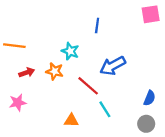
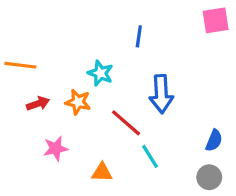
blue arrow: (113, 66) -> (161, 94), turned -65
pink star: (18, 103) -> (56, 148), moved

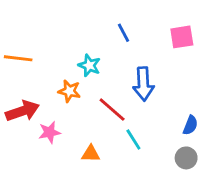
pink square: (216, 20) -> (182, 37), moved
blue line: (139, 36) -> (123, 33), turned -36
red arrow: (38, 104) -> (22, 111), moved, size x1.6

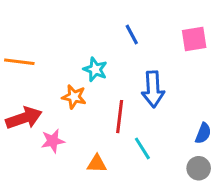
red line: (112, 110) -> (120, 117), turned 56

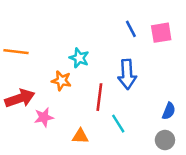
blue line: (132, 34) -> (131, 29), moved

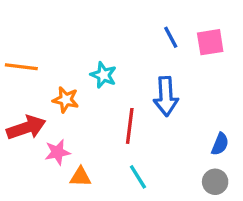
orange star: (61, 81) -> (66, 100), moved
cyan line: (118, 124) -> (138, 177), moved
orange triangle: (80, 136) -> (80, 177), moved

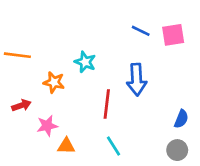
blue line: (171, 37) -> (141, 31), turned -36
red arrow: (26, 128) -> (21, 105), size x0.6

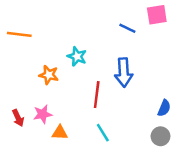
pink square: (173, 35) -> (157, 15), moved
orange line: (17, 55) -> (19, 34), moved
red arrow: (21, 105) -> (18, 118), moved, turned 84

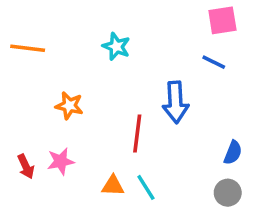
blue line: (127, 28) -> (214, 62), moved
cyan star: (77, 56) -> (116, 46), moved
orange triangle: (60, 133) -> (113, 186), moved

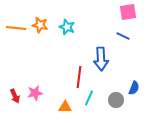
orange star: (69, 106) -> (40, 25), moved
cyan line: (146, 187) -> (89, 98), moved, turned 56
gray circle: (228, 193) -> (116, 100), moved

